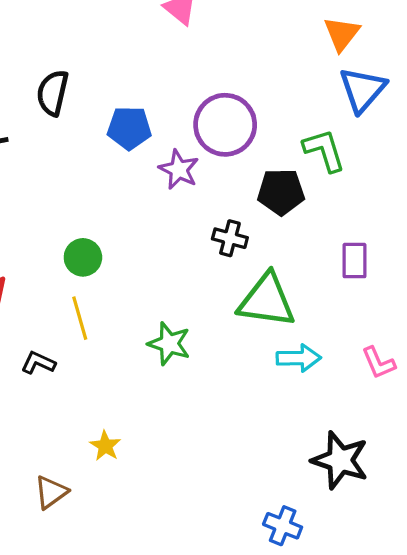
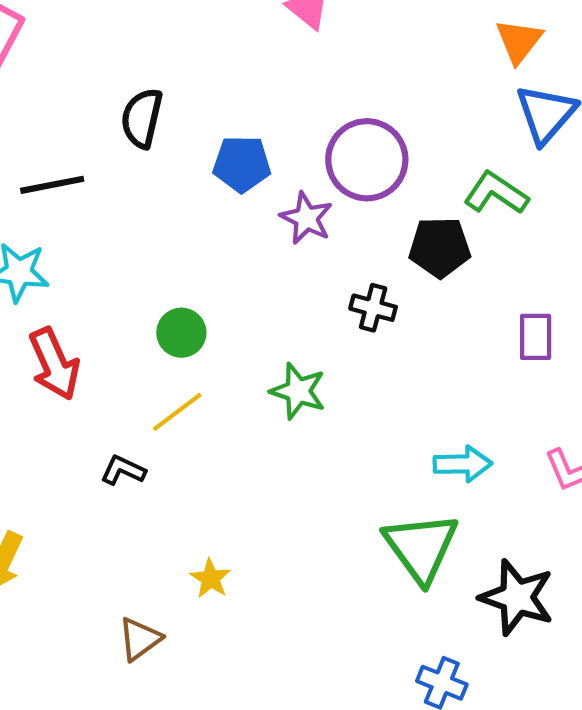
green L-shape: (324, 150) -> (496, 193), turned -39
green triangle: (267, 301) -> (421, 547), moved, turned 46
yellow line: (80, 318) -> (177, 412), turned 69
green star: (169, 344) -> (298, 391), moved

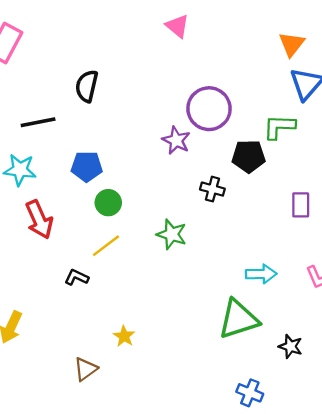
blue pentagon: (242, 164) -> (87, 166), moved
green L-shape: (496, 193) -> (279, 127), turned -32
green triangle: (421, 547) -> (238, 319), turned 48
black star: (517, 597) -> (291, 346), size x0.6

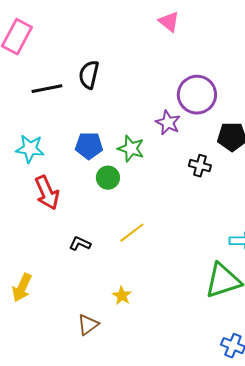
black line: (38, 122) -> (47, 89), moved
green star: (172, 234) -> (131, 149), moved
yellow line: (106, 246) -> (132, 233), moved

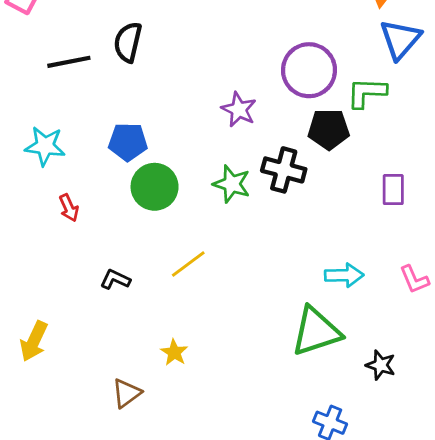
purple circle: (197, 95) -> (309, 70), moved
green star: (131, 149) -> (232, 184), moved
black cross: (200, 166) -> (284, 170), size x1.4
green circle: (108, 178) -> (155, 187), size x1.4
red arrow: (47, 193) -> (69, 208), size x0.6

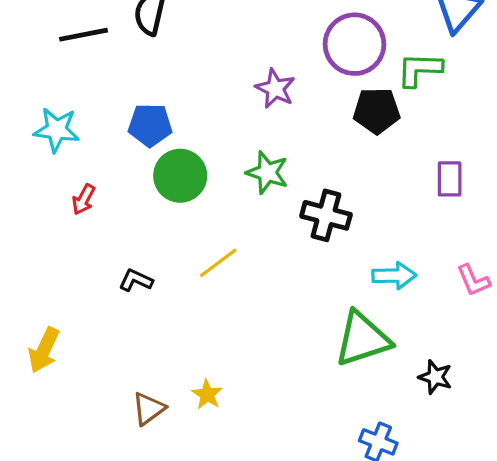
black cross: (284, 170) -> (326, 215), moved
red arrow: (69, 208) -> (84, 199), turned 52
yellow star: (174, 352) -> (207, 394), moved

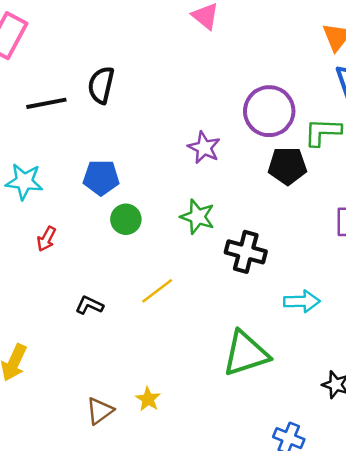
green circle: (180, 176) -> (126, 219), size x0.7
green triangle: (362, 339) -> (246, 353), moved

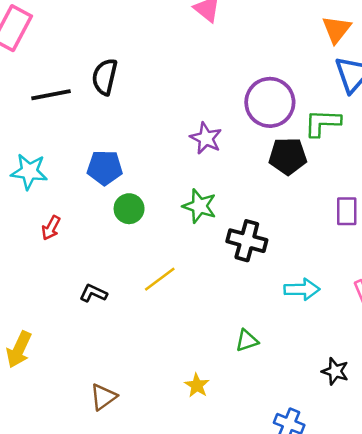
green triangle: (246, 353) -> (247, 341), size x0.5
yellow star: (148, 399) -> (197, 385), moved

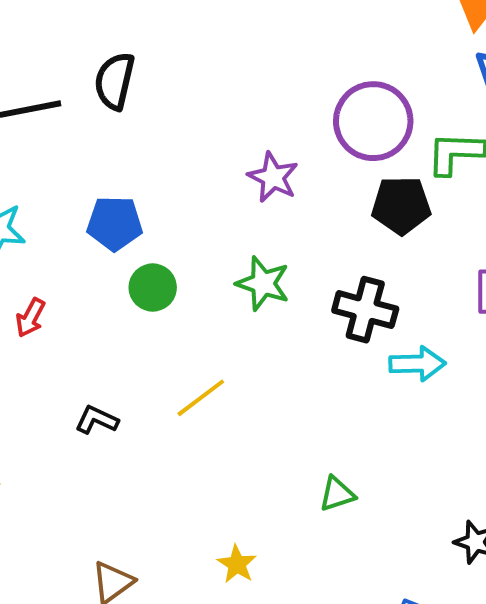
black cross: (247, 241) -> (365, 310), moved
cyan arrow: (302, 289) -> (417, 364), moved
yellow star: (197, 385) -> (237, 564), moved

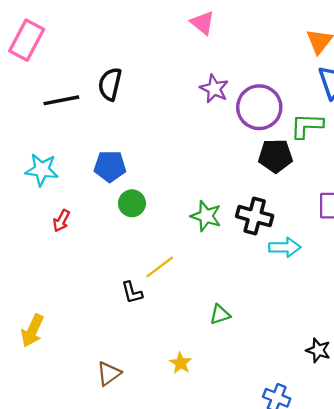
purple star: (273, 177) -> (214, 89), moved
green star: (263, 283) -> (206, 216), moved
black L-shape: (97, 420) -> (132, 292), moved, turned -130
green triangle: (337, 494) -> (220, 314), moved

